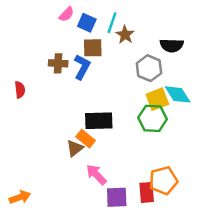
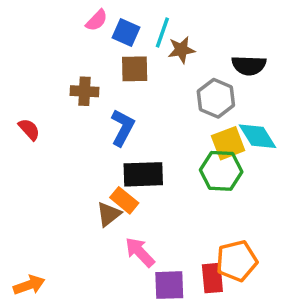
brown star: (125, 35) -> (181, 50), turned 30
blue L-shape: (82, 67) -> (123, 128), moved
red semicircle: (20, 90) -> (29, 129), turned -35

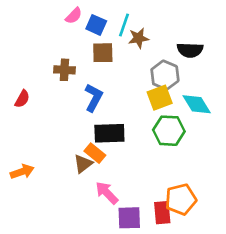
red semicircle: (29, 129) -> (22, 99), turned 72
yellow square: (228, 143) -> (160, 98), moved
orange arrow: (29, 285) -> (22, 172), moved

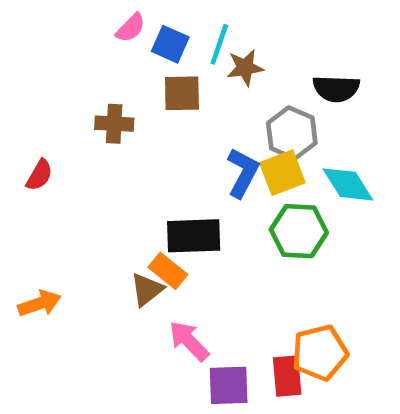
blue L-shape: (94, 98) -> (243, 173), moved

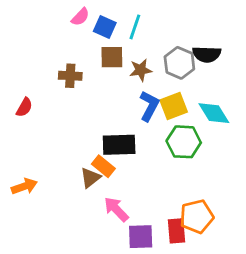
brown star: (245, 68) -> (141, 70), moved
gray hexagon: (292, 133) -> (179, 63), moved

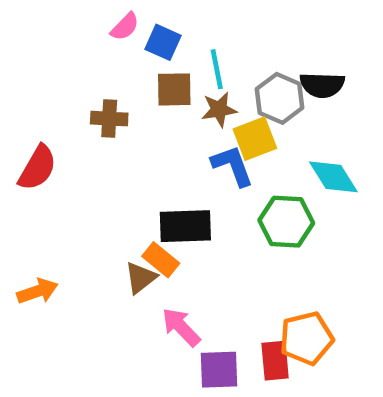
cyan line: (135, 27) -> (217, 69), moved, turned -30
blue L-shape: (149, 106) -> (232, 166), turned -48
yellow square: (174, 106) -> (255, 139), moved
red semicircle: (24, 107) -> (37, 168), size x1.5

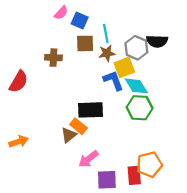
cyan diamond: (333, 177) -> (136, 86), moved
pink arrow: (181, 327) -> (88, 159), turned -84

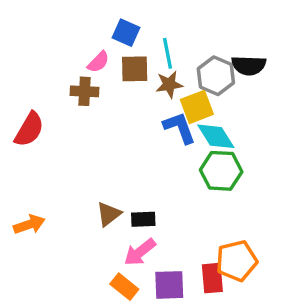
pink semicircle: (61, 13) -> (98, 62), moved
black rectangle: (91, 110) -> (143, 219), moved, size x0.6
orange rectangle: (79, 126) -> (124, 287), moved

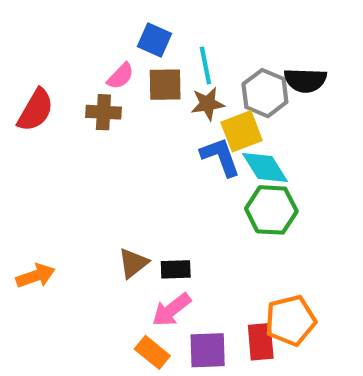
red semicircle: (29, 129) -> (35, 110), moved

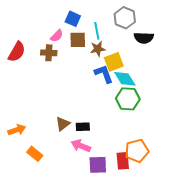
gray hexagon: (265, 93) -> (125, 18), moved
pink arrow: (171, 310) -> (81, 146), turned 60
orange rectangle: (152, 352) -> (35, 154), moved

